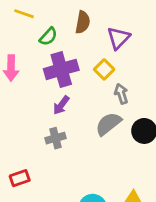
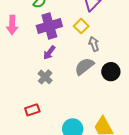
gray cross: (55, 138) -> (45, 77), turned -32
red rectangle: (20, 178) -> (32, 110), moved

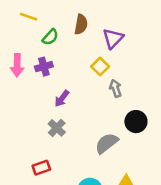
purple cross: (49, 26) -> (44, 67), moved, size x0.6
gray semicircle: (84, 66) -> (107, 143), moved

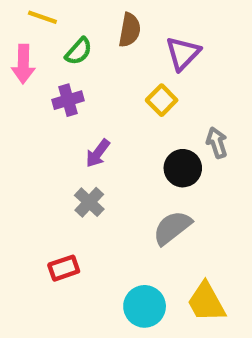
pink arrow: (17, 65) -> (23, 64), moved
gray arrow: (116, 88) -> (217, 143), moved
black circle: (136, 122) -> (183, 168), moved

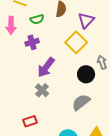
green semicircle: (79, 51) -> (37, 19), turned 32
yellow square: (162, 100) -> (76, 42), size x1.5
purple arrow: (98, 153) -> (46, 67), size x1.5

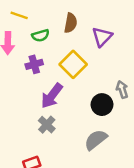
yellow square: (76, 42) -> (73, 64), moved

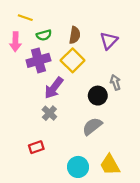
brown semicircle: (71, 23) -> (75, 35), moved
purple triangle: (102, 37) -> (109, 41), moved
purple cross: (34, 64) -> (38, 60), size x1.5

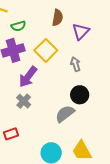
brown semicircle: (75, 35) -> (57, 18), moved
gray arrow: (115, 82) -> (75, 64), moved
black circle: (98, 96) -> (80, 95), moved

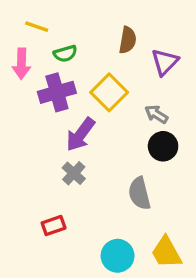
gray arrow: (75, 64) -> (156, 114), turned -40
black circle: (80, 95) -> (163, 146), moved
gray semicircle: (65, 114) -> (139, 193), turned -66

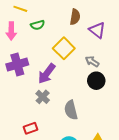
purple triangle: (165, 62) -> (97, 30), turned -36
purple cross: (57, 92) -> (17, 64), moved
gray semicircle: (139, 193) -> (71, 110), moved

